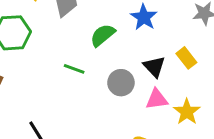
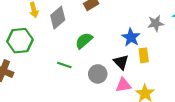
blue star: (144, 17) -> (131, 37), moved
yellow rectangle: (186, 58) -> (144, 55), turned 32

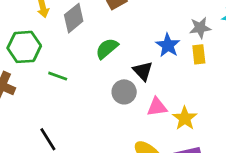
yellow rectangle: (144, 55) -> (199, 54), moved
black triangle: (121, 62) -> (143, 71), moved
green line: (64, 65) -> (58, 76), moved

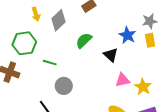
gray circle: (124, 92) -> (64, 86), moved

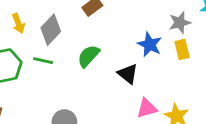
green line: (50, 63) -> (43, 61), moved

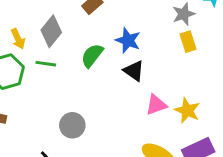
yellow arrow: (18, 23) -> (18, 39), moved
blue star: (150, 45) -> (128, 40), moved

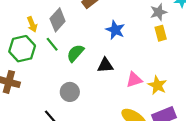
green semicircle: (92, 55) -> (75, 53), moved
green line: (46, 64) -> (52, 44), turned 40
black triangle: (134, 71) -> (105, 65), moved, turned -42

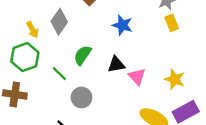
green line: (52, 44) -> (59, 74), moved
pink triangle: (134, 80) -> (137, 76), moved, turned -49

